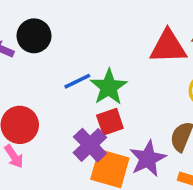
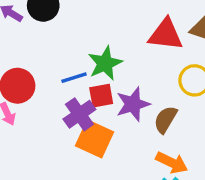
blue line: (77, 81) -> (74, 78), moved
purple star: (148, 159) -> (133, 104), moved

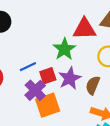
green star: (105, 63) -> (64, 49), moved
orange square: (95, 139) -> (48, 105), turned -35

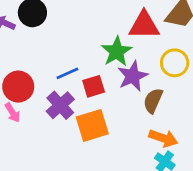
purple star: (70, 78) -> (133, 76), moved
purple cross: (35, 90) -> (60, 105), moved

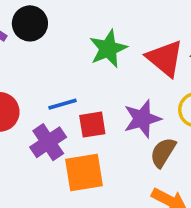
red triangle: (144, 25) -> (165, 58), turned 32
green star: (117, 51) -> (108, 49), moved

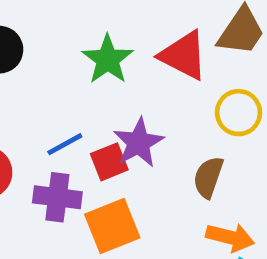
purple star: (142, 119) -> (139, 143), moved
purple cross: (48, 142) -> (57, 197), turned -36

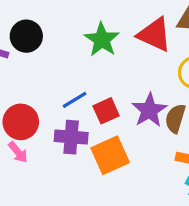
purple star: (139, 143) -> (149, 110), moved

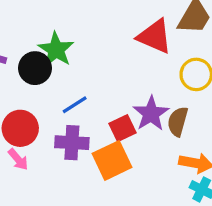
black circle: (26, 36) -> (35, 68), moved
green star: (102, 40) -> (56, 50), moved
red square: (106, 111) -> (122, 128), moved

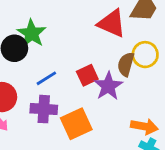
brown semicircle: (178, 122) -> (126, 64), moved
red square: (122, 128) -> (87, 75), moved

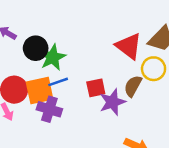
green star: (32, 33) -> (53, 57), moved
yellow circle: (145, 55) -> (154, 69), moved
orange square: (76, 124) -> (40, 91), moved

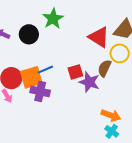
black circle: (36, 48) -> (29, 34), moved
green star: (53, 57) -> (53, 19), moved
purple star: (112, 102) -> (89, 82), turned -30

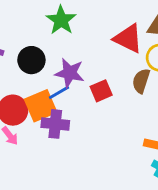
black circle: (29, 34) -> (31, 60), moved
purple star: (89, 82) -> (70, 73), moved

